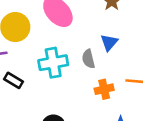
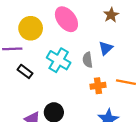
cyan cross: (53, 63) -> (59, 60), turned 35

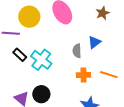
cyan cross: (59, 60) -> (41, 60), moved

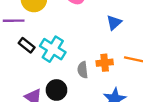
gray semicircle: (77, 51) -> (83, 70), moved

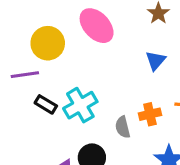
cyan cross: (53, 49) -> (80, 105), turned 35

